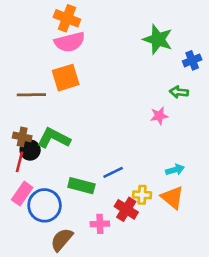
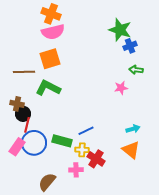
blue cross: (192, 60) -> (130, 46), moved
green L-shape: (54, 138) -> (48, 88), moved
red line: (20, 162) -> (27, 125), moved
yellow cross: (142, 195) -> (82, 150), moved
blue circle: (45, 205) -> (34, 143), moved

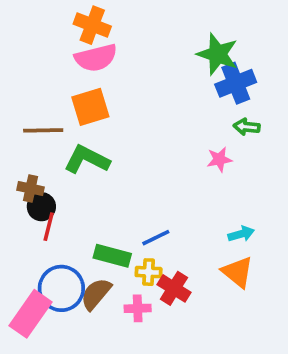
blue cross: (130, 46) -> (236, 83), size x1.5
blue circle: (34, 143) -> (61, 288), moved
pink rectangle: (17, 147) -> (30, 314), moved, size x1.4
brown semicircle: (47, 182) -> (96, 294), moved

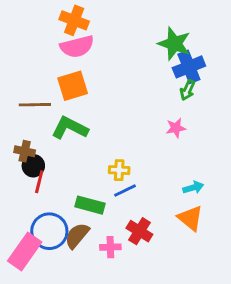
green arrow: (247, 127) -> (187, 90), moved, turned -72
yellow cross: (149, 272) -> (119, 170), moved

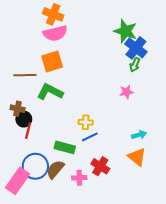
blue cross: (189, 67) -> (136, 48), turned -30

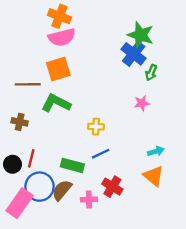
blue cross: (136, 48) -> (134, 54), moved
black circle: (24, 119) -> (12, 164), moved
yellow cross: (86, 122) -> (96, 127), moved
red line: (28, 131) -> (31, 158), moved

